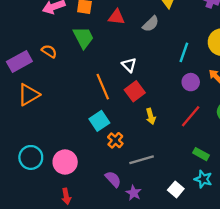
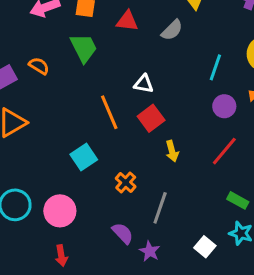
white triangle: (129, 65) -> (144, 84), turned -35
cyan square: (99, 121) -> (84, 157), moved
gray line: (142, 160) -> (160, 208), turned -55

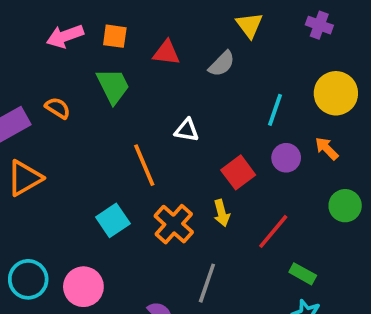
red square: (151, 118) -> (238, 172), moved
red line: (224, 151) -> (273, 231), moved
orange cross: (126, 182) -> (174, 224), moved, size x1.5

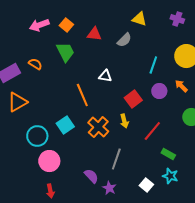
yellow triangle: (249, 25) -> (139, 19), turned -35
orange square: (115, 36) -> (66, 25), turned 32
cyan circle: (28, 279) -> (37, 136), moved

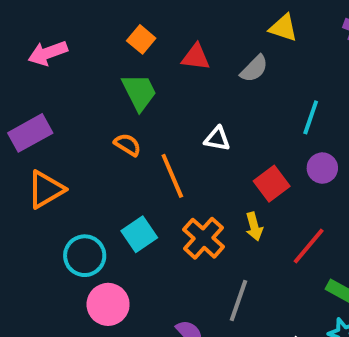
pink arrow: (39, 25) -> (48, 53), moved
orange semicircle: (35, 64) -> (128, 145), moved

